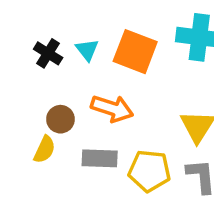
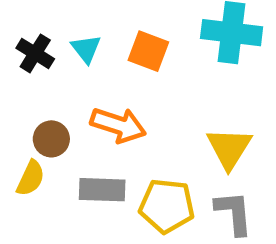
orange square: (135, 52) -> (148, 51), size x0.7

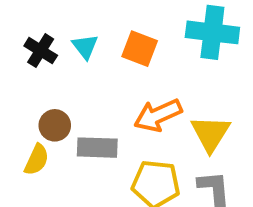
orange arrow: (118, 125) -> (158, 115), moved, turned 138
gray rectangle: (102, 190) -> (97, 148), moved

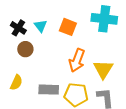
orange arrow: (158, 115) -> (77, 60), turned -45
brown circle: (55, 125) -> (25, 49), moved
gray rectangle: (97, 148) -> (49, 90), moved

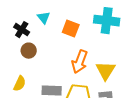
cyan triangle: (41, 26) -> (44, 18), moved

